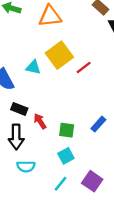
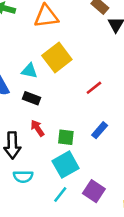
red line: (84, 67) -> (94, 88), moved
black rectangle: (19, 109) -> (32, 98), moved
cyan square: (66, 156) -> (66, 165), size x1.5

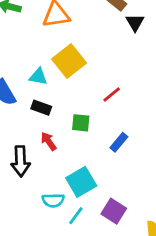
green square: (66, 137) -> (81, 123), moved
cyan semicircle: (23, 177) -> (53, 200), moved

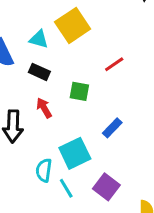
blue rectangle: (119, 142) -> (112, 128), moved
cyan semicircle: (53, 200) -> (44, 170), turned 95
cyan line: (76, 216) -> (66, 188), turned -72

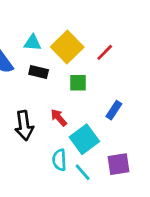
yellow square: (73, 25) -> (67, 47), moved
red arrow: (44, 108) -> (59, 118), moved
purple square: (106, 187) -> (119, 164), turned -35

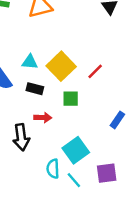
blue rectangle: (114, 110) -> (117, 120), moved
red arrow: (59, 118) -> (43, 118), moved, turned 133

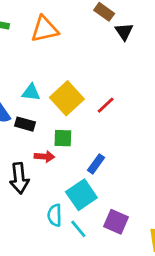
black rectangle: (35, 89) -> (25, 124), moved
green square: (71, 99) -> (63, 138), moved
blue rectangle: (117, 120) -> (96, 164), moved
purple square: (107, 173) -> (116, 222), turned 30

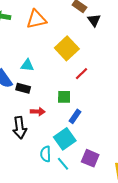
yellow square: (67, 98) -> (67, 48), moved
green square: (63, 138) -> (64, 97), moved

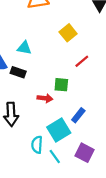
yellow square: (67, 48) -> (68, 33), size x0.7
red arrow: (38, 112) -> (45, 98), moved
blue rectangle: (75, 116) -> (78, 115), moved

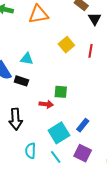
red line: (82, 61) -> (91, 51), moved, turned -40
blue rectangle: (78, 115) -> (83, 125), moved
cyan semicircle: (37, 145) -> (31, 151), moved

